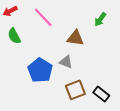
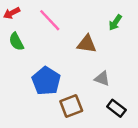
gray triangle: (66, 62) -> (102, 79), moved
brown square: (75, 90) -> (71, 106), moved

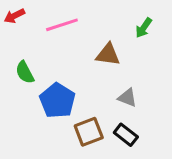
pink line: (50, 20) -> (62, 25), turned -65
green semicircle: (16, 42) -> (25, 72), moved
black rectangle: (116, 108) -> (126, 135), moved

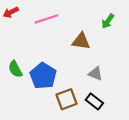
green semicircle: (25, 72) -> (15, 69), moved

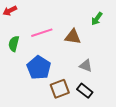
pink line: (46, 19) -> (42, 33), moved
green semicircle: (15, 69) -> (14, 44), moved, turned 42

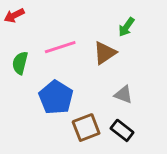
green arrow: (97, 19) -> (126, 27), moved
brown triangle: (73, 37) -> (105, 53), turned -42

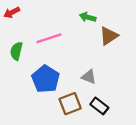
green arrow: (126, 27) -> (88, 17), moved, turned 70
brown triangle: (105, 53) -> (109, 36), moved
gray triangle: (123, 95) -> (89, 77), moved

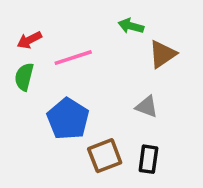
red arrow: (12, 12) -> (29, 40), moved
gray triangle: (89, 77) -> (147, 107), moved
black rectangle: (99, 106) -> (148, 159), turned 60

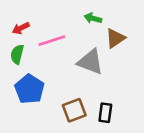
gray triangle: (147, 107) -> (90, 62), moved, size x1.6
blue pentagon: (68, 119) -> (29, 89), moved

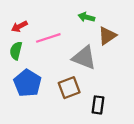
brown square: (74, 110) -> (69, 88), moved

